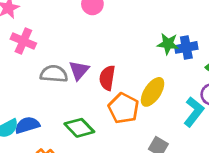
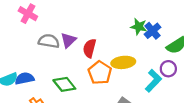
blue cross: (186, 47) -> (153, 31), turned -35
yellow ellipse: (153, 92) -> (123, 62), turned 45

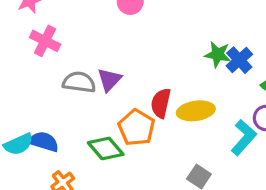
red semicircle: (90, 48) -> (161, 103), moved
orange pentagon: (100, 73) -> (137, 128), moved
blue semicircle: (25, 78) -> (44, 142), turned 30

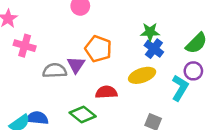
blue cross: (239, 60) -> (154, 49), moved
red semicircle: (161, 103) -> (106, 92), moved, turned 85
orange pentagon: (137, 128) -> (98, 49), moved

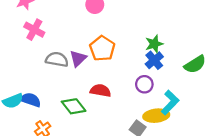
green star: (150, 32) -> (154, 44), turned -30
purple circle: (193, 71) -> (144, 84), moved
yellow ellipse: (142, 75) -> (156, 116), moved

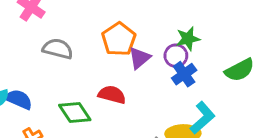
purple triangle: (78, 59) -> (139, 58), moved
blue cross: (154, 60) -> (184, 74), moved
purple circle: (144, 84) -> (176, 56), moved

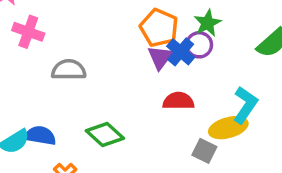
orange pentagon: (119, 39) -> (159, 28), moved
blue cross: (184, 74) -> (181, 52), moved
red semicircle: (112, 95) -> (178, 101), moved

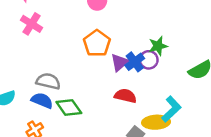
orange pentagon: (159, 28) -> (97, 43), moved
gray semicircle: (69, 70) -> (48, 81), moved
blue semicircle: (40, 136) -> (42, 100), moved

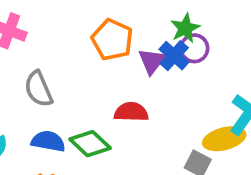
green star: (158, 46) -> (185, 28), moved
gray semicircle: (48, 81) -> (38, 89), moved, turned -115
red semicircle: (125, 96) -> (131, 112), moved

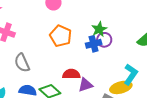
blue cross: (174, 56) -> (94, 44), turned 35
purple triangle: (152, 61) -> (85, 85), moved, turned 35

